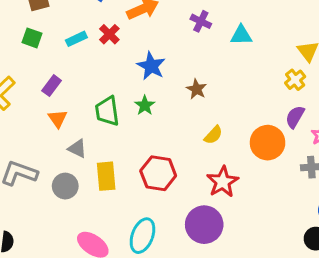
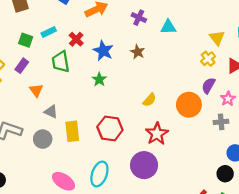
red cross: (109, 34) -> (76, 39), moved
green square: (32, 38) -> (26, 40), moved
purple rectangle: (52, 86) -> (22, 66), moved
brown star: (197, 89) -> (138, 52), moved
green trapezoid: (107, 111) -> (61, 62), moved

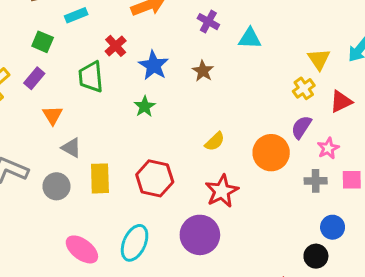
cyan rectangle: (49, 32) -> (76, 15), moved

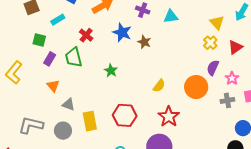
blue star: (154, 65) -> (122, 32), moved
purple rectangle: (34, 78) -> (50, 59), moved

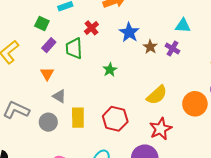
purple cross: (143, 10) -> (172, 48), moved
yellow semicircle: (159, 86) -> (157, 95), size x1.5

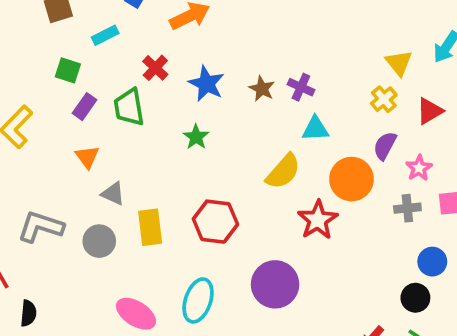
cyan triangle: (183, 26) -> (315, 129), moved
blue star: (129, 32) -> (206, 84), moved
red star: (161, 129) -> (318, 220), moved

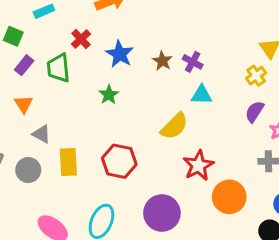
orange circle: (352, 179) -> (229, 197), moved

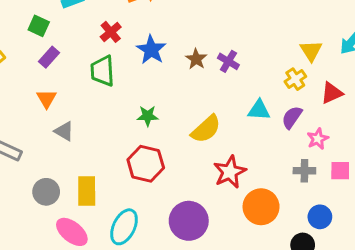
green trapezoid: (59, 68) -> (102, 71), moved
green star: (109, 95) -> (148, 116), moved, turned 30
cyan triangle: (202, 95) -> (259, 110), moved
yellow rectangle: (68, 162) -> (87, 191), moved
gray circle: (28, 170) -> (46, 192), moved

